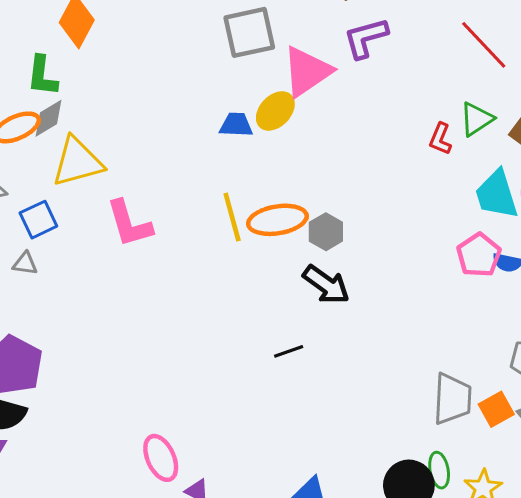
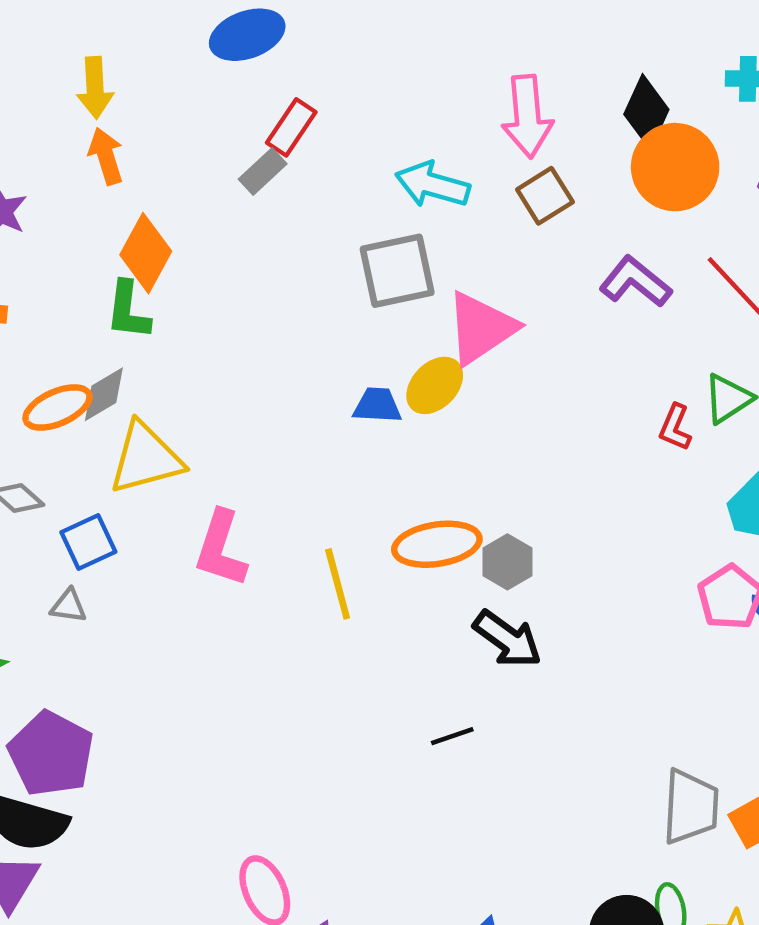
purple L-shape: (366, 38) -> (635, 282), moved, turned 54
green L-shape: (42, 76) -> (128, 310), moved
yellow line: (232, 217) -> (338, 584), moved
pink L-shape: (129, 224) -> (221, 549), turned 34

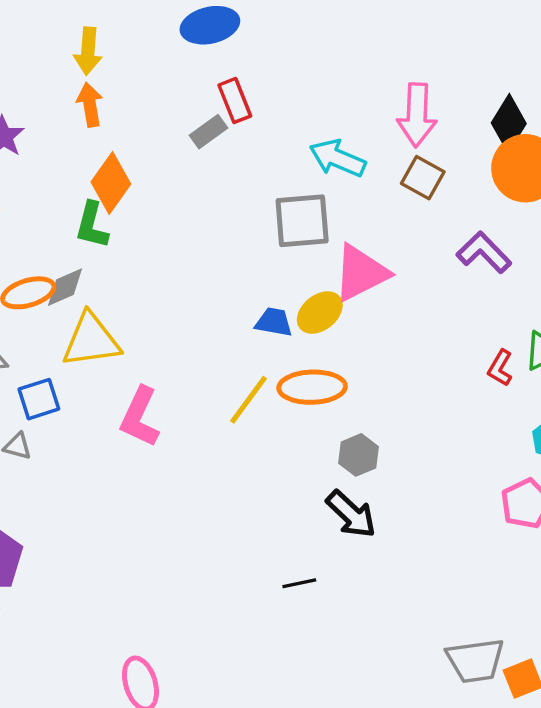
red rectangle: (291, 127) -> (235, 101), turned -63
brown square: (545, 196) -> (423, 178), turned -36
orange ellipse: (437, 544) -> (312, 387), moved
yellow line: (338, 584) -> (249, 400), moved, turned 44
gray trapezoid: (691, 807) -> (475, 661), turned 72

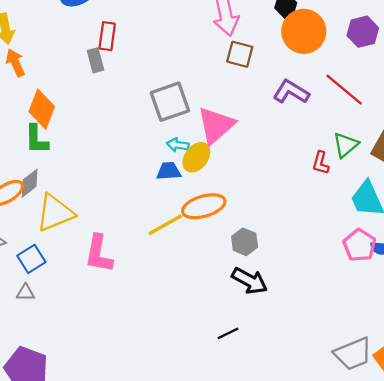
red rectangle: (235, 101) -> (107, 36), turned 44
gray rectangle: (208, 132) -> (96, 60), turned -55
cyan arrow: (338, 158) -> (178, 145), moved, size x0.6
yellow line: (249, 400) -> (165, 225), turned 39

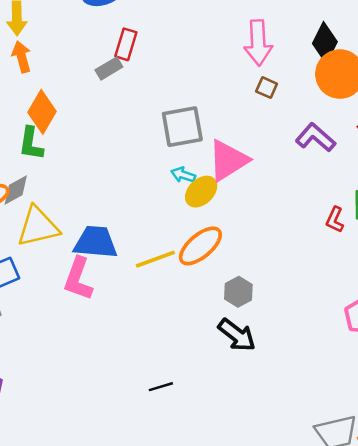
brown square: (240, 54) -> (267, 88), size x0.7
gray rectangle: (96, 60) -> (109, 68), turned 65
blue trapezoid: (169, 171) -> (95, 242), moved, size x1.6
orange ellipse: (204, 206) -> (200, 246), turned -33
black line: (228, 333) -> (161, 387), moved

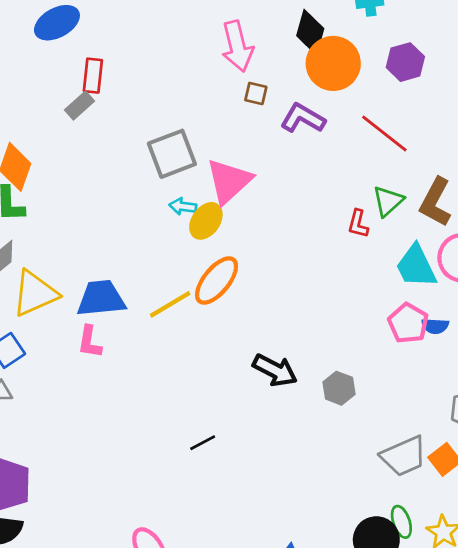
purple L-shape: (315, 137) -> (303, 118), moved
pink L-shape: (78, 279) -> (90, 342), size x0.7
gray hexagon: (238, 292) -> (339, 388), moved

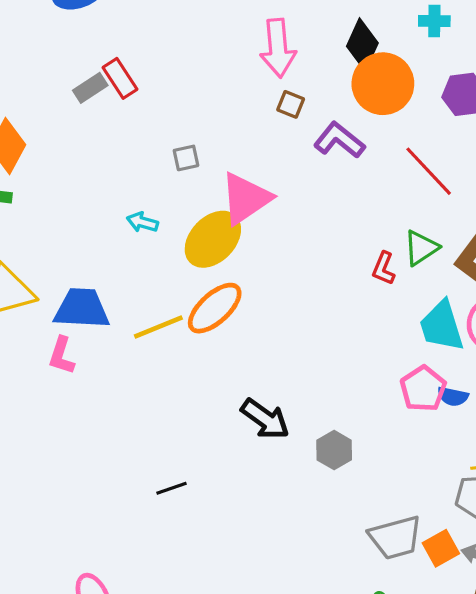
red rectangle: (93, 76) -> (120, 78), moved, turned -48
gray square: (172, 154) -> (186, 158), size x0.5
cyan arrow: (183, 206) -> (142, 222), moved
yellow ellipse: (206, 221) -> (213, 239), size x1.4

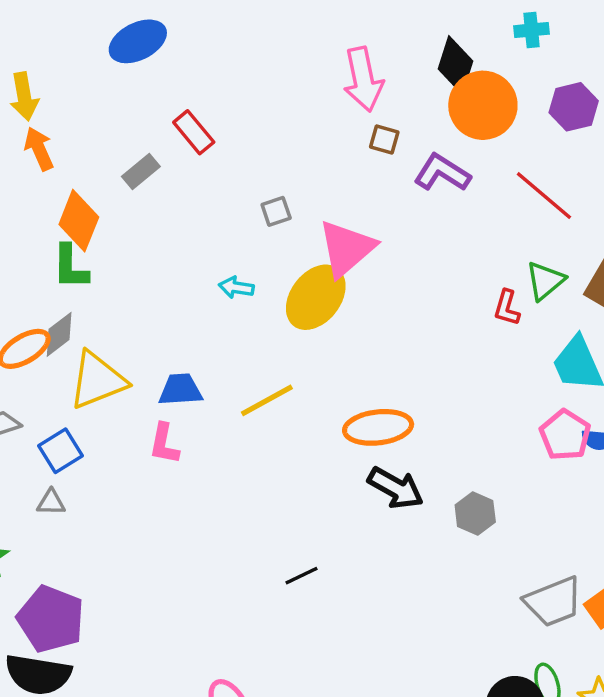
gray rectangle: (90, 88) -> (141, 172), moved
orange ellipse: (215, 308) -> (378, 427), moved, turned 42
blue trapezoid: (82, 309) -> (180, 390), size x0.7

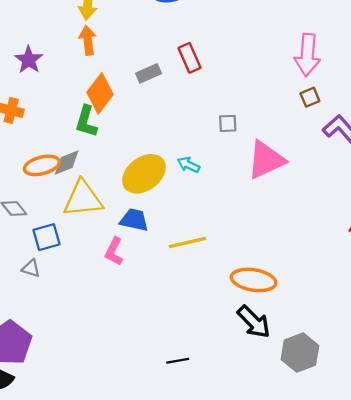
brown square: (384, 139) -> (310, 97), turned 36
yellow ellipse: (316, 297) -> (144, 174), moved
gray hexagon: (475, 513) -> (300, 353), size x1.4

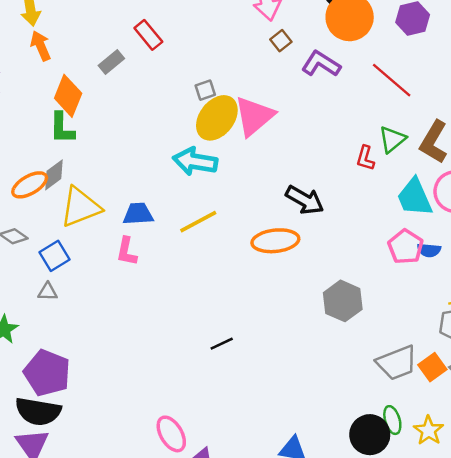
cyan arrow: (188, 165) -> (195, 161), moved, size x1.8
yellow ellipse: (144, 174) -> (217, 118), moved
black arrow: (254, 322) -> (305, 200), moved

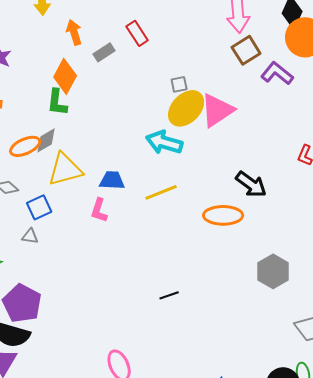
brown square: (281, 41) -> (246, 50), size x1.6
orange arrow: (41, 46) -> (74, 32), moved

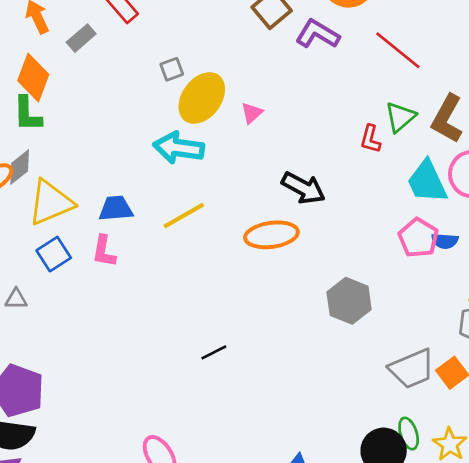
gray square: (179, 84) -> (172, 69), moved
pink triangle: (217, 110) -> (252, 113), moved, size x0.5
blue square: (39, 207) -> (54, 254), moved

